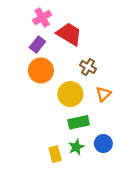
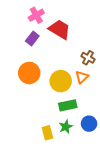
brown cross: (88, 67) -> (88, 58), moved
orange circle: (41, 71) -> (29, 73), moved
orange triangle: (103, 94) -> (82, 77), moved

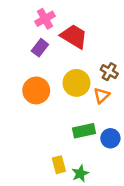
yellow circle: (61, 81) -> (76, 83), moved
blue circle: (89, 124) -> (110, 138), moved
green star: (66, 127) -> (80, 174), moved

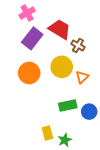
pink cross: (45, 19) -> (27, 13), moved
purple rectangle: (40, 48) -> (32, 38), size x1.5
brown cross: (109, 72) -> (78, 45), moved

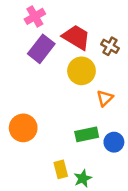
brown cross: (78, 45) -> (110, 46), moved
yellow circle: (62, 67) -> (81, 71), moved
orange circle: (29, 73) -> (23, 128), moved

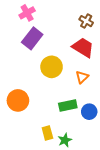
red trapezoid: (76, 37) -> (83, 48), moved
brown cross: (110, 46) -> (86, 21), moved
yellow circle: (81, 71) -> (52, 67), moved

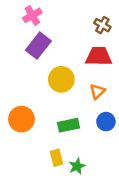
red trapezoid: (83, 48) -> (99, 56), turned -30
green rectangle: (68, 106) -> (69, 125), moved
blue circle: (89, 112) -> (106, 122), moved

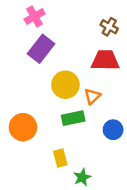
orange triangle: (98, 91) -> (92, 96), moved
green rectangle: (69, 125) -> (73, 118), moved
yellow rectangle: (56, 158) -> (60, 158), moved

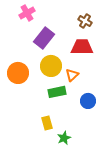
purple rectangle: (41, 49) -> (44, 38), moved
orange circle: (23, 127) -> (18, 73), moved

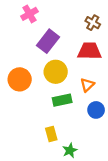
orange triangle: (72, 75) -> (87, 85), moved

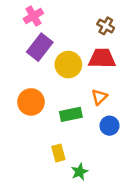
purple rectangle: (48, 41) -> (40, 47), moved
yellow circle: (56, 72) -> (68, 65), moved
orange circle: (20, 79) -> (31, 102), moved

